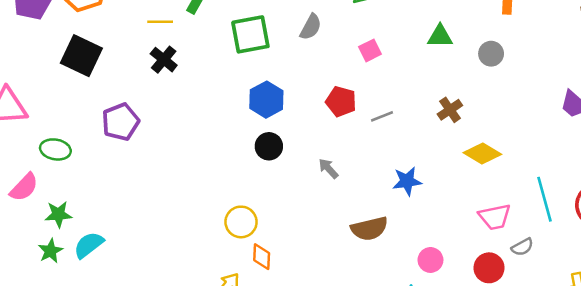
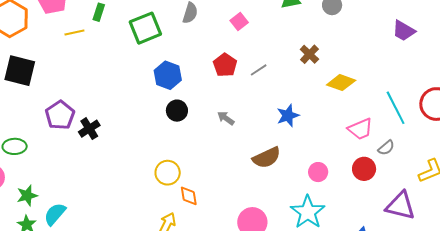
black cross: (164, 60) -> (89, 129), moved, turned 30
red pentagon: (341, 101) -> (225, 65), turned 30

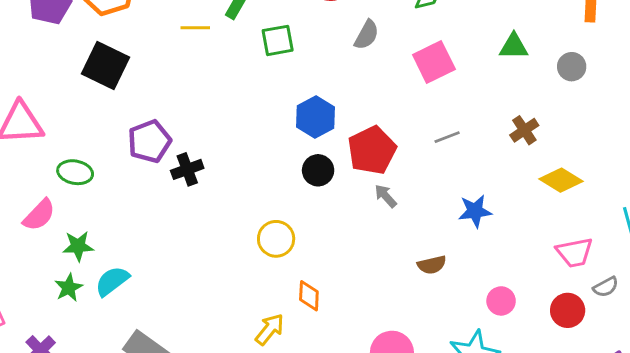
pink square: (239, 22) -> (434, 62), size x1.6
green square: (145, 28) -> (278, 40), moved, size x0.7
red pentagon: (225, 65) -> (372, 150), moved, size x1.4
brown semicircle: (267, 158) -> (432, 265), size x0.7
yellow circle: (168, 173) -> (276, 239), moved

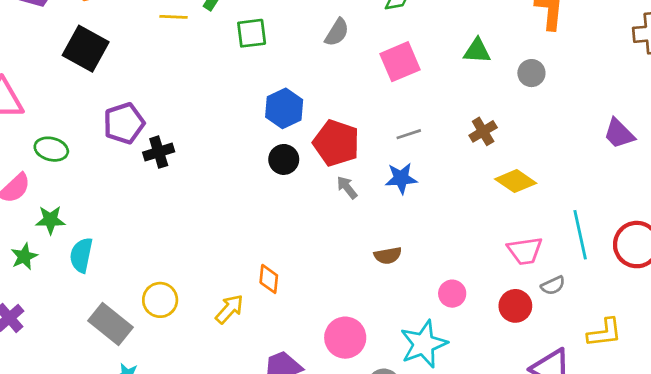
red pentagon: (372, 150) -> (336, 143), turned -30
blue star: (475, 211) -> (401, 178), moved
yellow circle: (276, 239) -> (160, 300), moved
cyan semicircle: (112, 281) -> (81, 255), turned -44
green star: (69, 288) -> (24, 257), moved

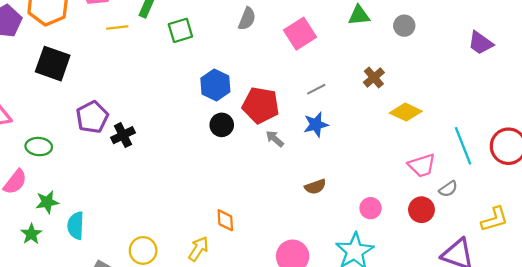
purple trapezoid: (619, 134) -> (481, 43), moved

